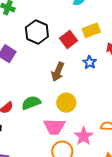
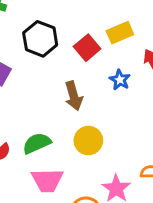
brown arrow: (58, 72) -> (74, 96), turned -36
pink trapezoid: (54, 127) -> (47, 180), moved

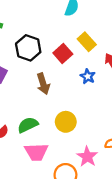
yellow rectangle: (120, 33) -> (87, 42), turned 72
brown arrow: (74, 96) -> (43, 84), moved

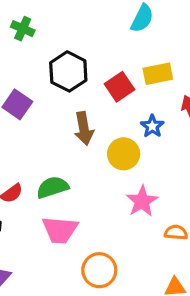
yellow rectangle: (87, 42) -> (158, 74), turned -66
yellow circle: (66, 122) -> (124, 154), moved
pink star: (87, 157) -> (142, 201), moved

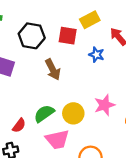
red square: (119, 87) -> (68, 36), turned -30
yellow circle: (124, 154) -> (73, 113), moved
pink star: (142, 201) -> (105, 105), turned 30

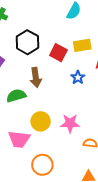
green semicircle: (44, 114) -> (16, 96), moved

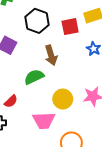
red square: (58, 53) -> (70, 27), turned -30

